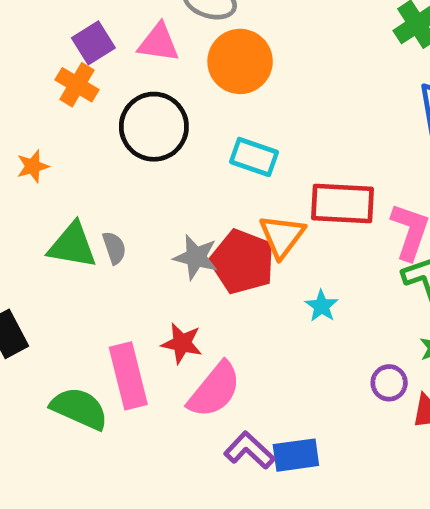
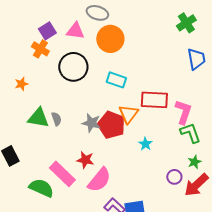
pink rectangle: (128, 376) -> (62, 174), turned -32

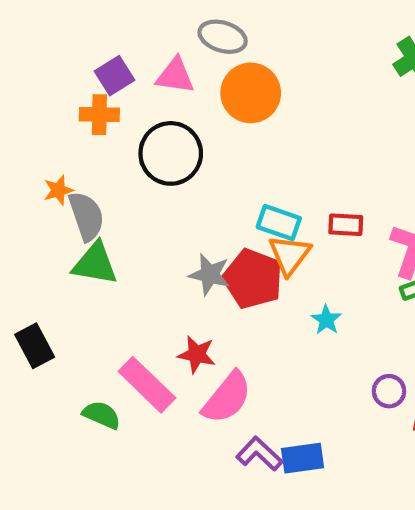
orange cross: (40, 49) -> (99, 115), turned -30
cyan rectangle: (116, 80) -> (279, 223), moved
red rectangle: (154, 100) -> (346, 225), size x0.6
gray semicircle: (56, 119) -> (86, 216), moved, size x1.6
green semicircle: (41, 188) -> (102, 415), size x0.7

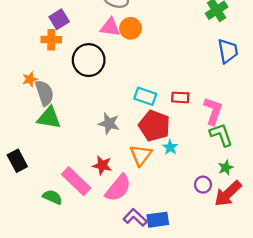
pink triangle: (175, 76) -> (110, 27), moved
orange circle: (251, 93) -> (131, 28), size x0.7
orange triangle: (290, 255) -> (141, 155), moved
red pentagon: (253, 279) -> (154, 126), moved

